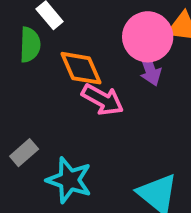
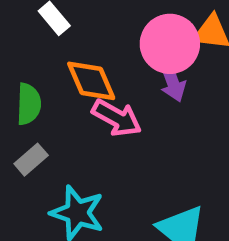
green semicircle: (30, 45) -> (29, 104), moved
gray rectangle: (24, 153) -> (31, 160), moved

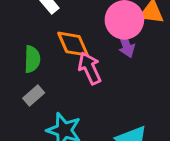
pink arrow: (117, 118) -> (90, 68), turned -144

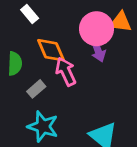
gray rectangle: (34, 95) -> (36, 89), moved

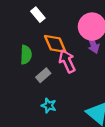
cyan star: (43, 126) -> (49, 106), size x0.6

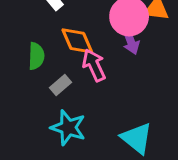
cyan star: (49, 106) -> (68, 128), size x1.6

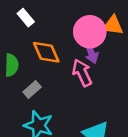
pink arrow: (94, 65) -> (82, 73), moved

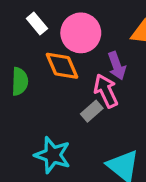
pink circle: (90, 32) -> (81, 33), moved
gray rectangle: (32, 89) -> (92, 111), moved

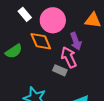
green semicircle: (20, 81) -> (14, 51), turned 54
gray rectangle: (92, 111) -> (60, 70), turned 64

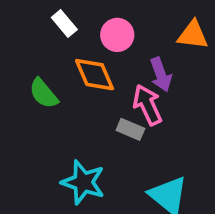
pink circle: (53, 20) -> (117, 35), size x0.7
green semicircle: (14, 51) -> (44, 93), turned 84

